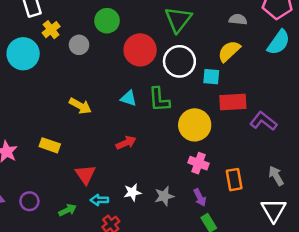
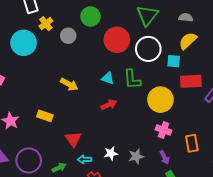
gray semicircle: (238, 19) -> (186, 17), moved
red arrow: (126, 143) -> (109, 105), moved
purple circle: (29, 201) -> (29, 160), size x1.6

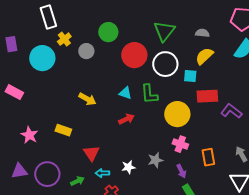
gray star: (136, 156) -> (155, 160), moved

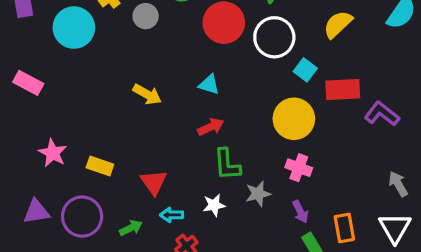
cyan square: (190, 76) -> (305, 70), moved, turned 32
green L-shape: (149, 94) -> (227, 164), moved
yellow rectangle: (63, 130) -> (100, 166), moved
orange rectangle: (208, 157) -> (344, 228), moved

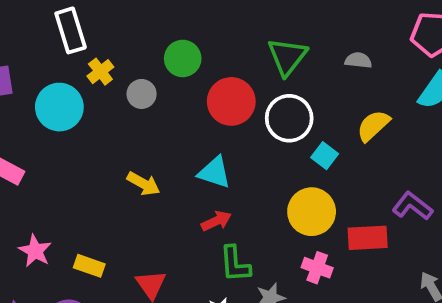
yellow semicircle: (338, 24) -> (373, 126), moved
cyan triangle: (209, 85) -> (214, 172), size x1.4
red rectangle: (343, 89) -> (368, 238), moved

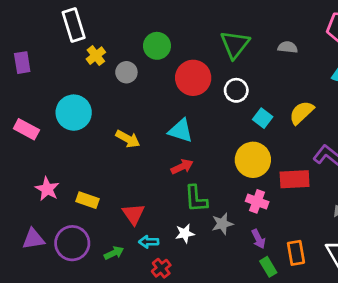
cyan circle: (59, 107) -> (74, 113), moved
white circle: (289, 118) -> (236, 90), size x0.7
yellow semicircle: (373, 126) -> (302, 113), moved

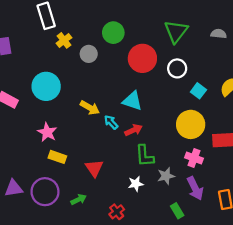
pink star: (47, 189) -> (47, 132), moved
purple arrow: (258, 239) -> (195, 188), size x1.5
cyan arrow: (149, 242) -> (111, 122), moved, turned 48
green rectangle: (268, 267) -> (177, 211), moved

